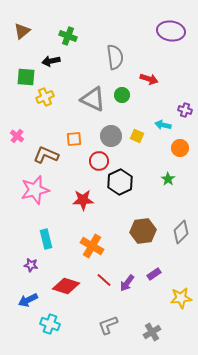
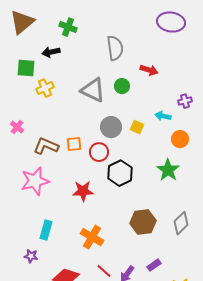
brown triangle: (22, 31) -> (22, 22), size x1.5
purple cross: (185, 110) -> (185, 101), turned -32
orange square: (74, 139) -> (74, 144), moved
green star: (168, 179) -> (168, 170), size x1.6
cyan rectangle: (46, 239) -> (46, 230), turned 30

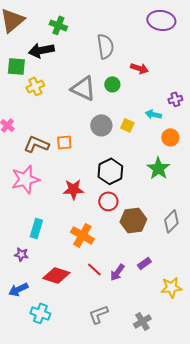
black arrow: (51, 52) -> (41, 50), size x1.4
red circle: (99, 152) -> (108, 201), moved

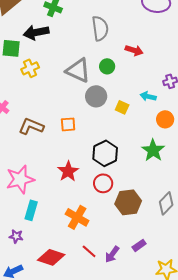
gray circle: (101, 125) -> (96, 96), moved
orange square: (64, 142) -> (68, 124), moved
pink star: (25, 179) -> (20, 179), moved
red star: (73, 189) -> (68, 171), turned -30

